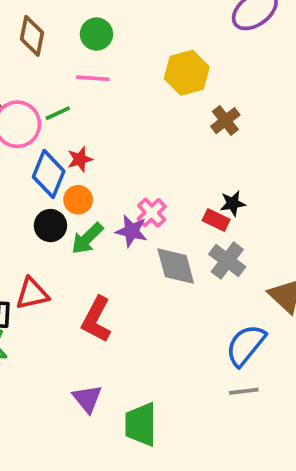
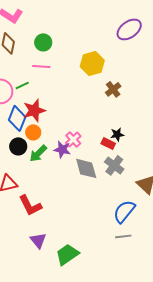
red star: (80, 159) -> (34, 110), size x1.6
red L-shape: (96, 319) -> (30, 205), moved, turned -55
green trapezoid: (141, 424) -> (67, 254), turned 55

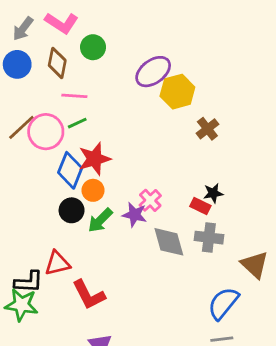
purple ellipse: (129, 29) -> (153, 72), moved
green circle: (43, 42) -> (93, 47), moved
pink line: (41, 66) -> (74, 96), moved
gray cross: (114, 165) -> (209, 238), turned -30

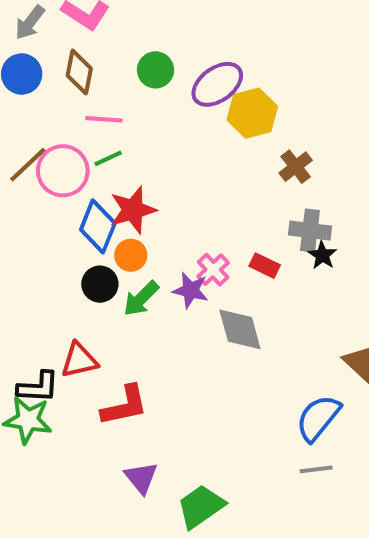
green circle: (93, 47) -> (156, 70), moved
black star: (213, 193) -> (322, 255), moved, turned -30
red rectangle: (200, 206) -> (265, 266), moved
gray cross: (209, 238) -> (310, 231), moved
red L-shape: (89, 295) -> (125, 406), turned -75

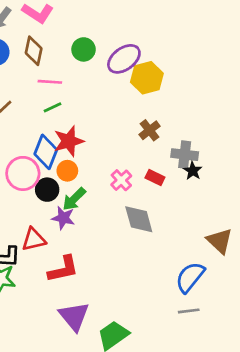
brown cross: (296, 167) -> (150, 130), moved
pink circle: (63, 171) -> (23, 173), moved
purple star: (191, 290) -> (63, 218), moved
purple triangle: (141, 478) -> (74, 316), size x1.4

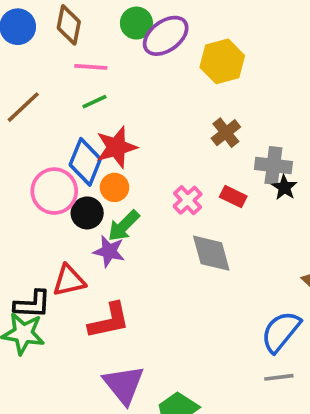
purple ellipse: (124, 59) -> (166, 36), moved

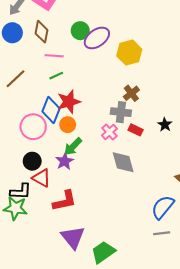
gray cross: (273, 165) -> (121, 112), moved
black circle: (87, 213) -> (32, 161), moved
purple star: (109, 251) -> (65, 161), turned 30
red triangle: (69, 281) -> (42, 178), turned 42

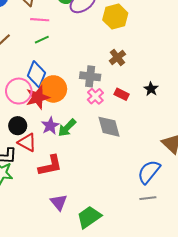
red star: (69, 102) -> (38, 97), moved
gray cross: (121, 112) -> (90, 76), moved
orange circle: (68, 125) -> (53, 89), size x1.6
green arrow: (73, 147) -> (67, 128), moved
purple triangle: (73, 237) -> (59, 202), size x0.7

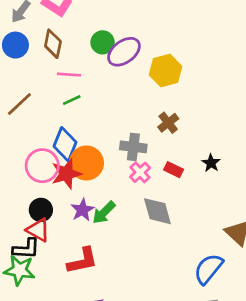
red triangle: (27, 142) -> (38, 230), moved

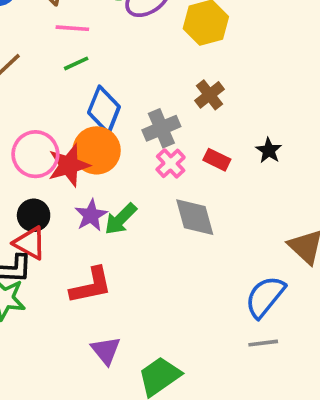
blue diamond: (65, 144) -> (104, 110), moved
gray cross: (133, 147) -> (161, 128), turned -30

